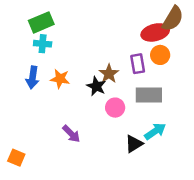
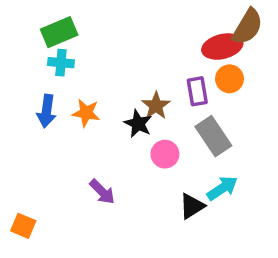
gray rectangle: (149, 95) -> (213, 136), turned 56

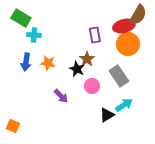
green rectangle: (59, 32) -> (21, 18), moved, turned 54
orange circle: (229, 79) -> (128, 44), size x1.5
purple rectangle: (197, 91) -> (95, 35), moved
purple arrow: (102, 192) -> (61, 96), moved

